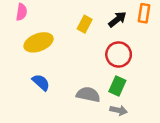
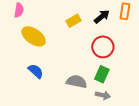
yellow rectangle: (85, 24) -> (73, 21), turned 32
yellow ellipse: (39, 42) -> (34, 36), turned 55

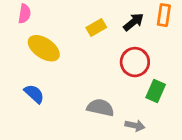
blue semicircle: (36, 71) -> (34, 94), moved
green rectangle: (102, 74) -> (156, 91), moved

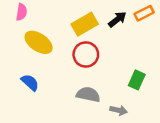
orange rectangle: (164, 15) -> (144, 13), turned 54
yellow rectangle: (96, 28) -> (85, 24), size x1.5
red circle: (135, 62) -> (86, 54), moved

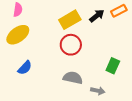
yellow ellipse: (39, 42) -> (18, 35), moved, turned -70
blue semicircle: (30, 82) -> (25, 68), turned 91

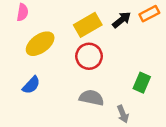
yellow ellipse: (18, 35) -> (40, 44), moved
gray arrow: (98, 91) -> (123, 114), turned 56

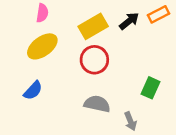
pink semicircle: (23, 12) -> (42, 13), moved

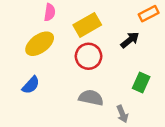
pink semicircle: (42, 13) -> (50, 12), moved
black arrow: (129, 21) -> (130, 40), moved

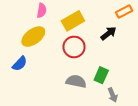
green rectangle: (141, 83) -> (101, 75), moved
blue semicircle: (31, 85) -> (20, 64), moved
gray arrow: (122, 114) -> (113, 95), moved

